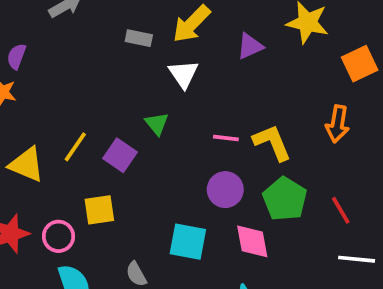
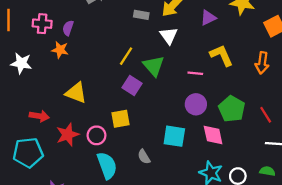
green triangle: (157, 124) -> (154, 66), size x1.5
yellow L-shape: (272, 143) -> (221, 55), moved
yellow line: (75, 147) -> (126, 56), moved

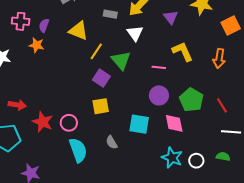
purple triangle: (208, 18) -> (171, 17), turned -42
yellow triangle: (76, 93) -> (79, 31), moved
yellow square: (121, 119) -> (101, 106), moved
red star: (68, 135) -> (43, 122), turned -30

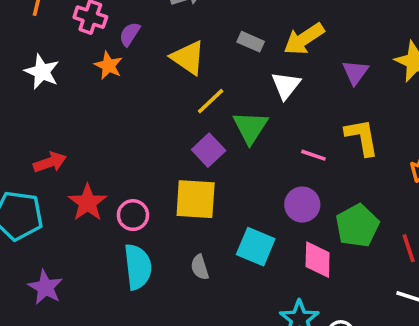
red arrow: (17, 105) -> (50, 162), turned -42
yellow square: (101, 106) -> (196, 199), size x1.4

